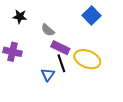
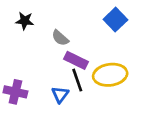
purple cross: (12, 52) -> (15, 92), moved
yellow ellipse: (87, 59) -> (110, 75), turned -30

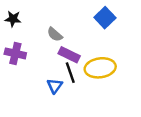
black star: (25, 21) -> (13, 19), moved
purple cross: (15, 92) -> (15, 53), moved

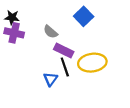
blue square: (105, 18) -> (84, 16), moved
purple cross: (15, 53) -> (14, 33), moved

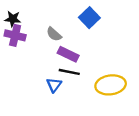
yellow ellipse: (92, 63) -> (111, 85), moved
black line: (65, 67) -> (69, 72), turned -60

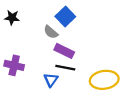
blue square: (89, 18) -> (65, 16), moved
purple cross: (15, 35) -> (14, 65), moved

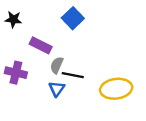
gray semicircle: (51, 32) -> (57, 65), moved, turned 72
purple rectangle: (64, 51) -> (41, 45), moved

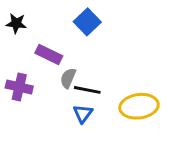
blue triangle: (57, 89) -> (83, 114), moved

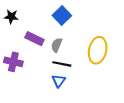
gray semicircle: (68, 78) -> (57, 45), moved
yellow ellipse: (139, 106) -> (98, 50), moved, turned -70

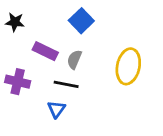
black line: (62, 64) -> (66, 84), moved
blue triangle: (59, 81) -> (56, 109), moved

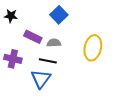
gray semicircle: (74, 59) -> (54, 43), turned 64
blue triangle: (56, 109) -> (41, 79), size x1.5

